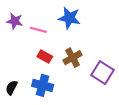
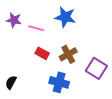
blue cross: (43, 85) -> (59, 82), moved

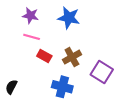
purple star: (14, 20) -> (30, 16), moved
pink line: (36, 28) -> (32, 37), moved

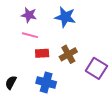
red rectangle: (44, 56) -> (42, 53), turned -32
blue cross: (62, 87) -> (46, 82), moved

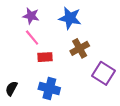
pink line: (30, 35) -> (32, 38), turned 35
brown cross: (68, 54) -> (80, 48), moved

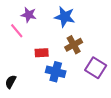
pink line: (32, 38) -> (17, 31), moved
blue cross: (49, 88) -> (56, 72), moved

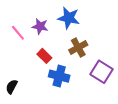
purple star: (29, 15) -> (40, 26), moved
red rectangle: (42, 53) -> (44, 56), turned 48

